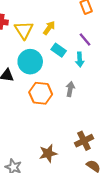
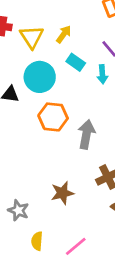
gray arrow: (70, 89) -> (86, 134), moved, size x1.5

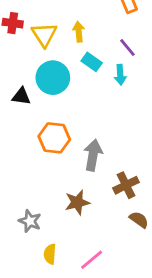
yellow arrow: (64, 34) -> (79, 32), turned -42
orange hexagon: (53, 117) -> (54, 138), moved
gray arrow: (86, 134) -> (93, 155), moved

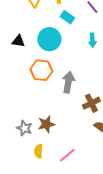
cyan arrow: (120, 75) -> (92, 40), moved
cyan circle: (53, 78) -> (49, 39), moved
brown star: (77, 202) -> (46, 124), moved

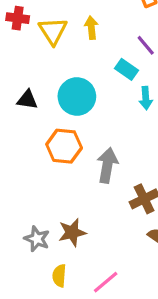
cyan rectangle: (67, 17) -> (126, 69), moved

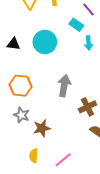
orange hexagon: (64, 146) -> (20, 86), moved
gray star: (37, 239) -> (22, 115), moved

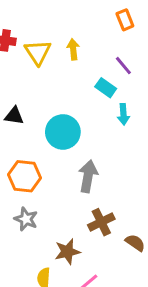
cyan circle: (45, 42) -> (63, 132), moved
brown cross: (87, 107) -> (101, 222), moved
brown star: (42, 128) -> (67, 252), moved

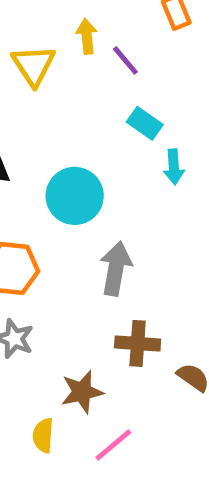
yellow arrow: (73, 49) -> (87, 36), moved
purple line: (123, 66) -> (125, 60), moved
brown cross: (101, 222) -> (138, 343), turned 30

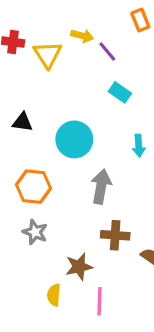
yellow arrow: (87, 36) -> (82, 36), turned 110
cyan arrow: (174, 167) -> (139, 146), moved
pink line: (113, 445) -> (99, 301), turned -48

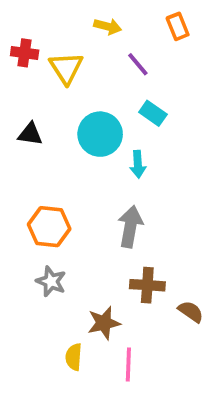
yellow arrow: (82, 36) -> (108, 26), moved
black triangle: (22, 122) -> (30, 134), moved
cyan circle: (74, 139) -> (100, 134), moved
cyan arrow: (139, 146) -> (138, 164), moved

